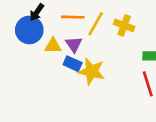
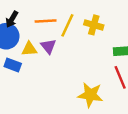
blue rectangle: (73, 64) -> (13, 65), moved
yellow star: (92, 71) -> (90, 95), moved

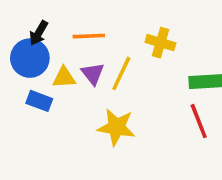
yellow line: (67, 25) -> (121, 73), moved
yellow star: (90, 95) -> (116, 127), moved

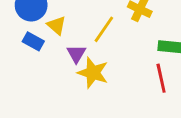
purple triangle: (93, 74) -> (76, 54), moved
yellow triangle: (64, 77) -> (57, 25), turned 36

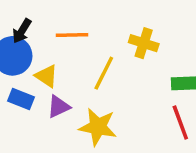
purple triangle: (76, 54) -> (59, 107), moved, turned 42

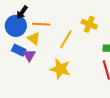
orange line: (72, 35) -> (41, 24), moved
purple triangle: (59, 107) -> (29, 55), moved, turned -40

